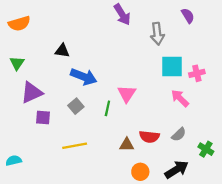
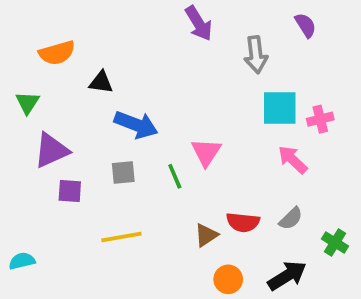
orange semicircle: (19, 24) -> (57, 53), moved
gray square: (76, 106) -> (123, 173), turned 35
green line: (107, 108) -> (175, 176), turned -35
brown triangle: (127, 145) -> (206, 235), turned -35

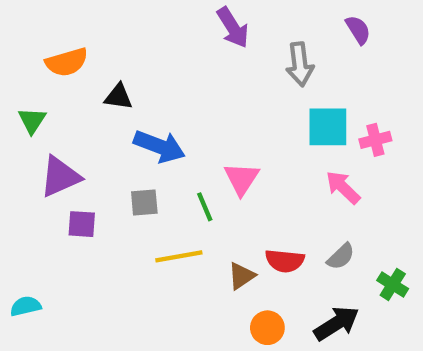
yellow line: (121, 237) -> (179, 256), moved

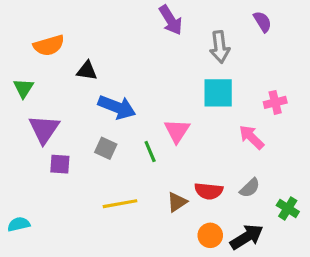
cyan square: (328, 127) -> (218, 93), moved
purple triangle: (60, 177) -> (44, 129), turned -32
gray square: (144, 202) -> (106, 148), turned 30
yellow line: (179, 256) -> (120, 204), moved
orange circle: (267, 328) -> (210, 235), moved

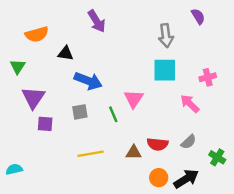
purple arrow: (171, 20) -> (97, 21), moved
gray square: (106, 148) -> (80, 112), turned -35
brown triangle: (177, 202) -> (134, 153), turned 35

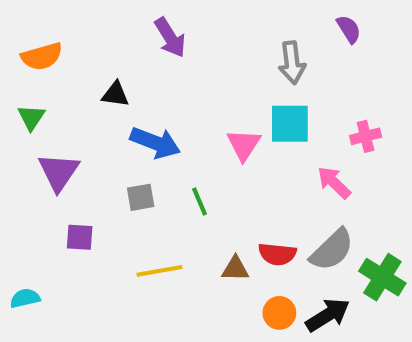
orange semicircle: (37, 34) -> (42, 56), moved
pink triangle: (134, 99) -> (244, 145), moved
purple square: (45, 124) -> (80, 237), moved
gray semicircle: (189, 142) -> (332, 250), size x1.6
green cross: (217, 157) -> (382, 277), size x1.5

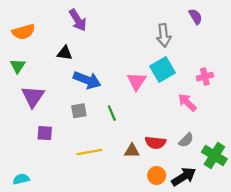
purple arrow: (170, 37) -> (78, 20), moved
cyan square: (290, 124) -> (162, 69), turned -30
gray semicircle: (332, 250) -> (186, 140), size x0.6
cyan semicircle: (25, 298) -> (21, 179), moved

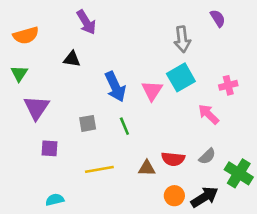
blue arrow: (87, 80) -> (115, 87), moved, turned 44
cyan semicircle: (21, 179) -> (55, 200), moved

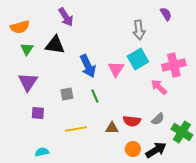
black triangle: (72, 59) -> (55, 45), size x1.5
green triangle: (19, 73) -> (27, 49), moved
pink cross: (228, 85) -> (174, 65), size x1.6

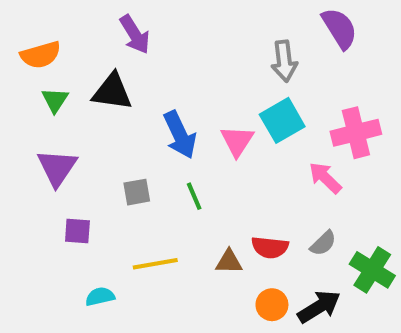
purple semicircle: (166, 14) -> (340, 28), size x1.5
cyan semicircle: (42, 152) -> (100, 297), moved

